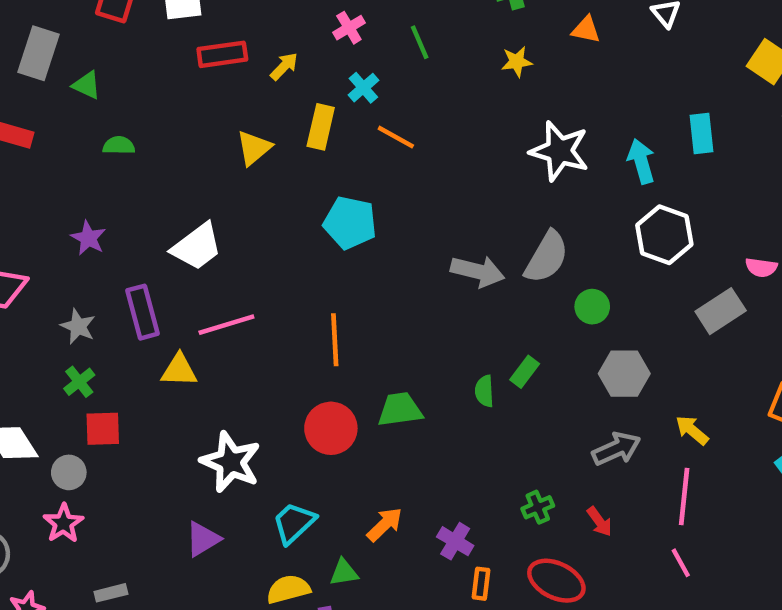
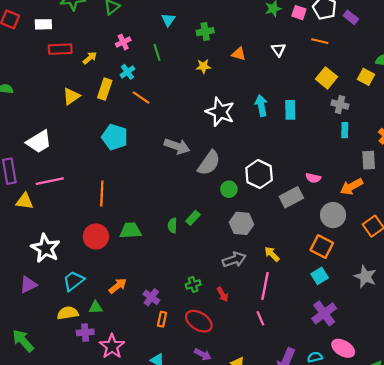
cyan arrow: (641, 161) -> (261, 106), moved
white hexagon: (664, 235) -> (259, 174), moved
gray arrow: (478, 271) -> (177, 146), moved

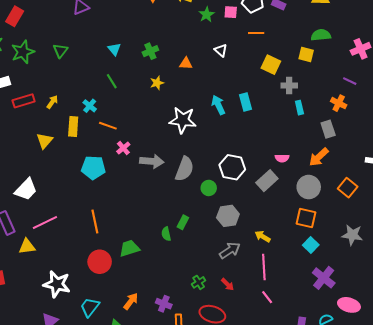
pink cross: (123, 42) -> (123, 148), moved

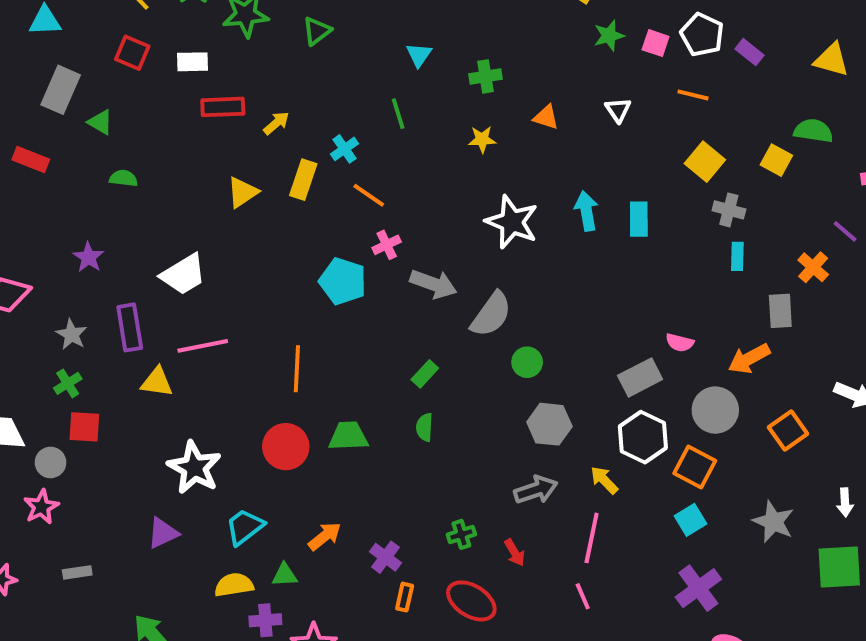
white hexagon: (232, 167) -> (643, 437), moved
cyan pentagon: (93, 168) -> (343, 281), moved
green rectangle: (183, 222) -> (425, 374), moved

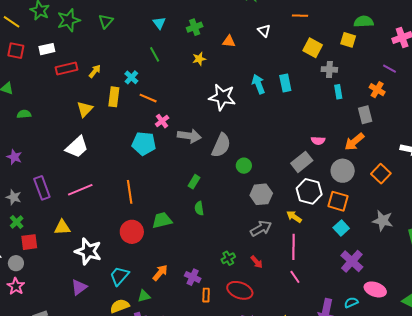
white trapezoid: (183, 274) -> (77, 147), moved
yellow triangle: (157, 382) -> (62, 227), moved

